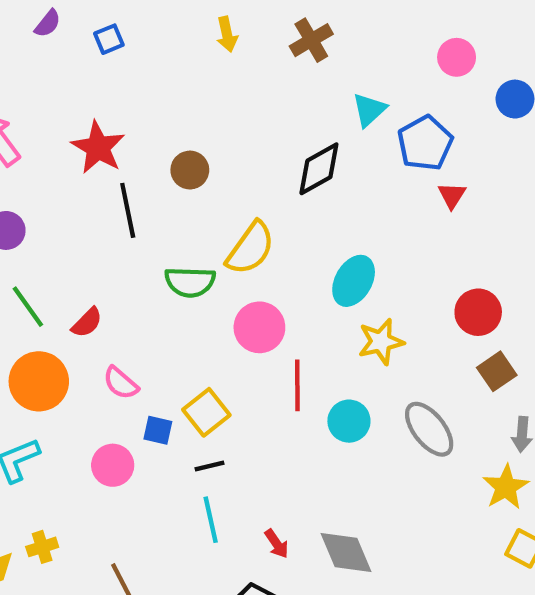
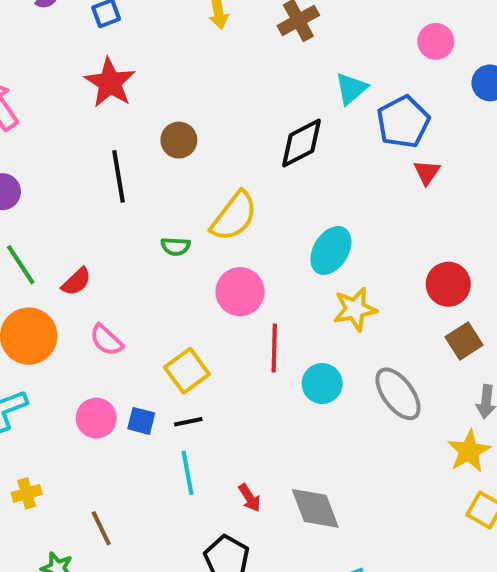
red star: (98, 147) -> (110, 83), moved
green semicircle: (190, 282) -> (176, 246), size x0.6
blue square: (158, 430) -> (141, 421), moved

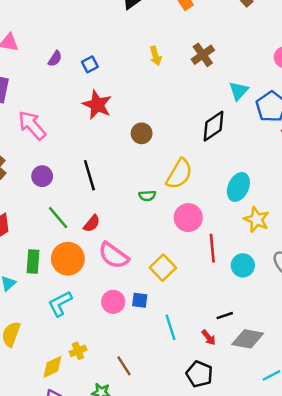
black line: (119, 176) -> (89, 175), moved
yellow star: (355, 309) -> (257, 220), turned -30
pink semicircle: (106, 340) -> (114, 256), size x1.5
black line: (188, 422) -> (225, 316), moved
gray diamond: (315, 508) -> (248, 339), turned -52

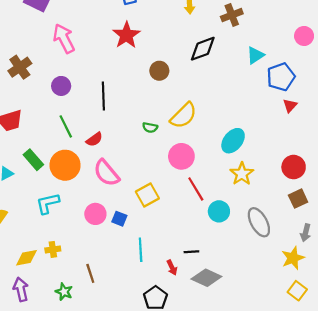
black diamond: (213, 126) -> (203, 49), moved
red line: (212, 248) -> (196, 189), turned -40
green rectangle: (33, 261) -> (33, 160), turned -60

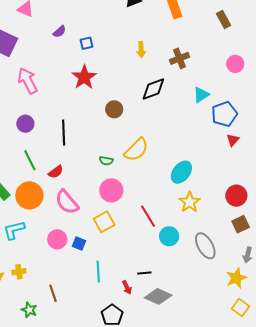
pink circle: (304, 36) -> (235, 64), moved
pink circle: (181, 156) -> (111, 190), moved

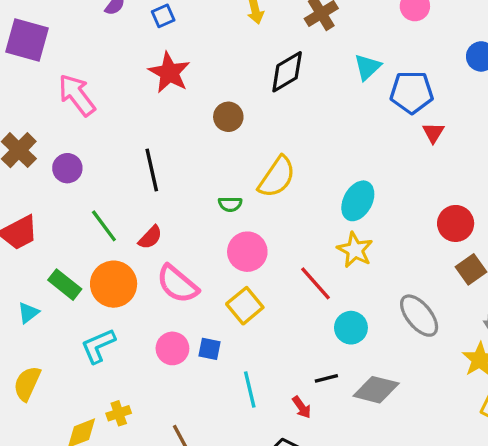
blue pentagon: (224, 114) -> (412, 92), turned 30
purple circle: (25, 124) -> (67, 168), moved
yellow star: (190, 202) -> (355, 250), moved
cyan circle: (169, 236) -> (351, 328), moved
gray diamond: (158, 296) -> (376, 390), moved

